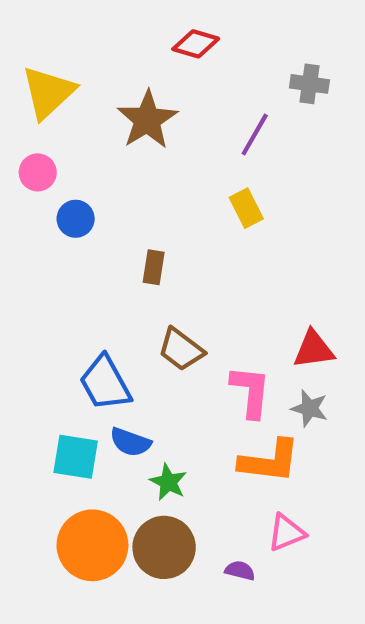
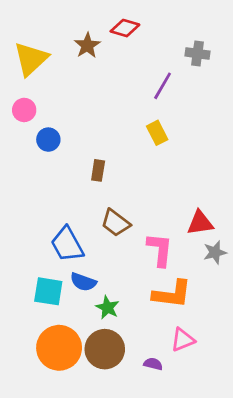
brown star: (147, 120) -> (87, 45), moved, size x0.7
gray star: (309, 408) -> (215, 252), moved, turned -30

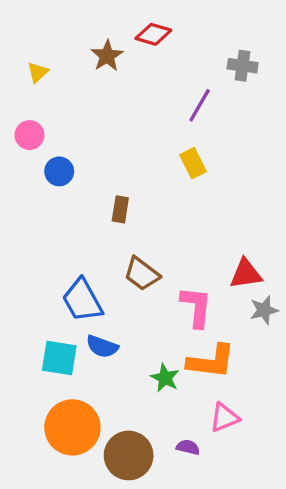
yellow triangle: (31, 59) -> (38, 72), size x0.5
green star: (107, 307) -> (165, 378), moved
brown circle: (105, 349) -> (129, 455), moved

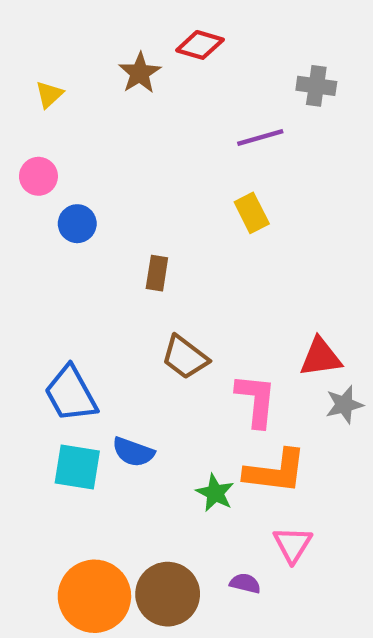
purple line: (200, 105) -> (260, 138), turned 44
blue trapezoid: (82, 300) -> (71, 394), moved
pink triangle: (224, 417) -> (293, 545), turned -36
orange circle: (72, 427) -> (94, 596), moved

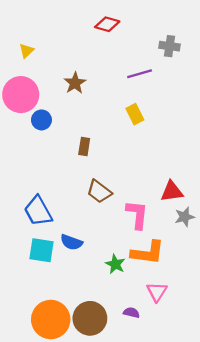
brown star: (140, 73) -> (75, 83), moved
pink circle: (38, 176) -> (21, 95), size x1.8

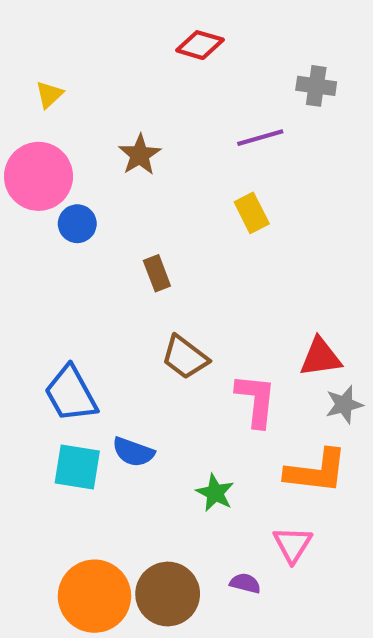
brown rectangle: (84, 146) -> (157, 273), turned -30
orange L-shape: (148, 253) -> (316, 471), moved

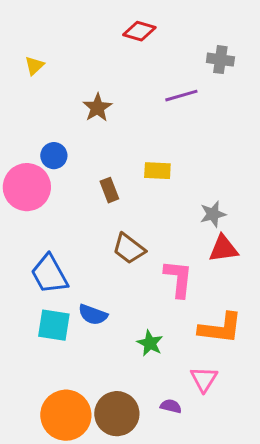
pink circle: (39, 176) -> (27, 187), moved
yellow rectangle: (252, 213) -> (157, 171), moved, turned -60
gray star: (344, 405) -> (213, 214), moved

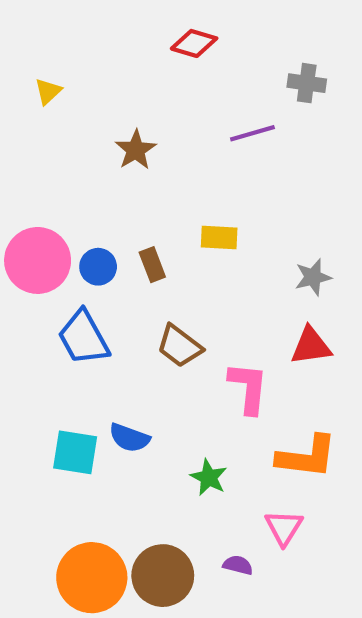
blue circle: (54, 156) -> (98, 267), moved
gray star: (213, 214) -> (313, 277), moved
blue trapezoid: (49, 274) -> (83, 338), moved

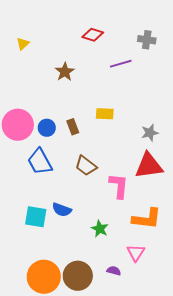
red diamond: (194, 43) -> (93, 35), moved
red triangle: (311, 346) -> (149, 166), size x1.4

